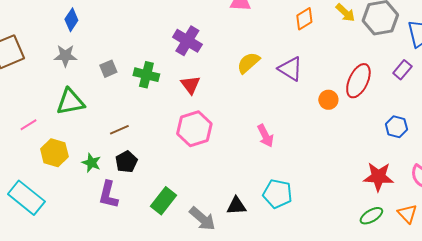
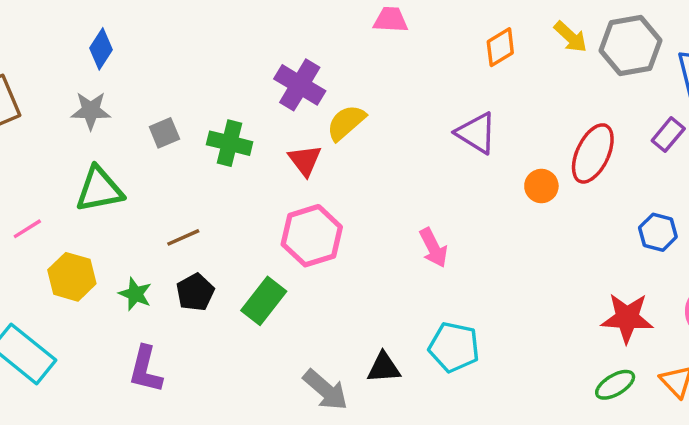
yellow semicircle: (248, 63) -> (346, 123), moved
purple L-shape: (108, 195) -> (146, 369), moved
green rectangle: (163, 201) -> (264, 301), moved

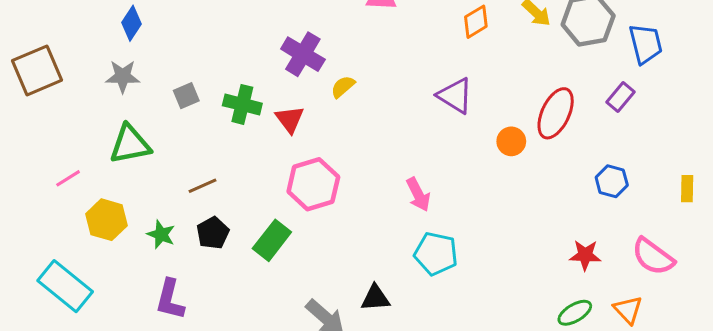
yellow semicircle: (346, 123) -> (343, 87), size x0.7
red triangle: (305, 160) -> (290, 119), moved
red star: (627, 318) -> (585, 255), size x0.7
cyan pentagon: (454, 347) -> (436, 254), moved

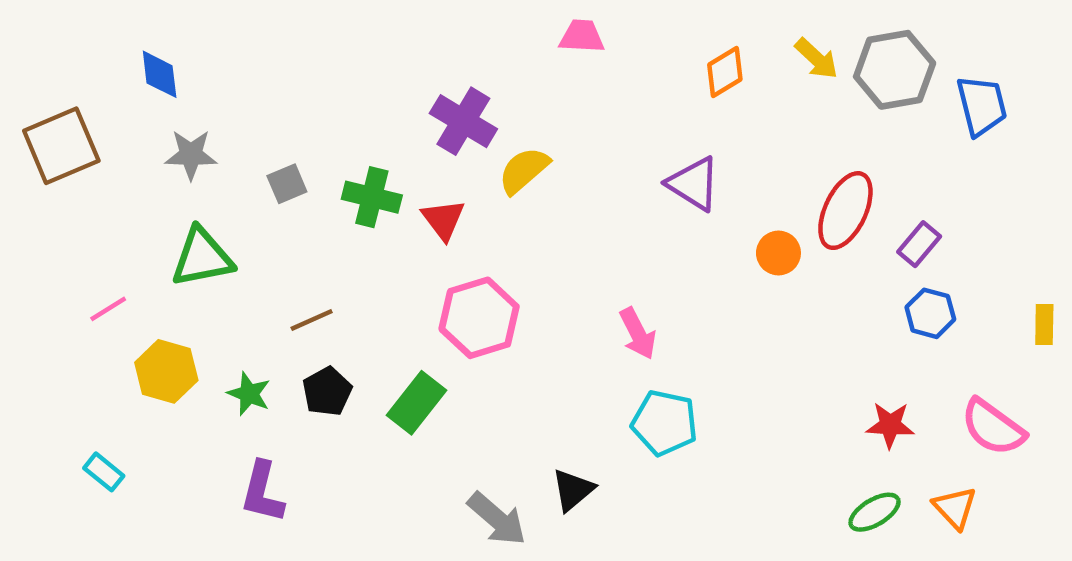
blue diamond: (132, 23) -> (160, 74), moved, turned -40
yellow semicircle: (343, 87) -> (524, 170), size x1.4
purple rectangle: (621, 97) -> (919, 244), moved
cyan rectangle: (65, 286) -> (104, 472), size x0.5
black triangle: (375, 298) -> (573, 490), turned -36

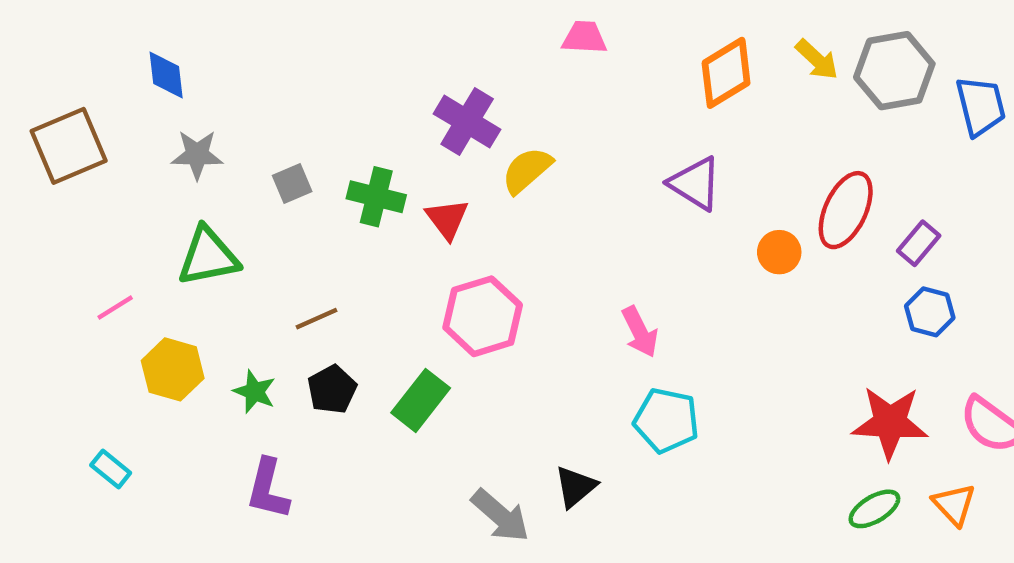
orange diamond: (725, 72) -> (726, 73), size x1.4
red star: (890, 425) -> (890, 423), size x1.6

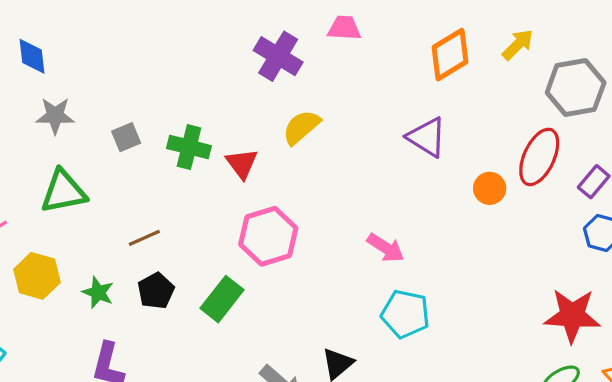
yellow arrow: (817, 60) -> (518, 45), turned -88
gray hexagon: (894, 71) -> (576, 88), moved
purple cross: (467, 122) -> (278, 56), moved
pink arrow: (640, 332) -> (386, 248), turned -30

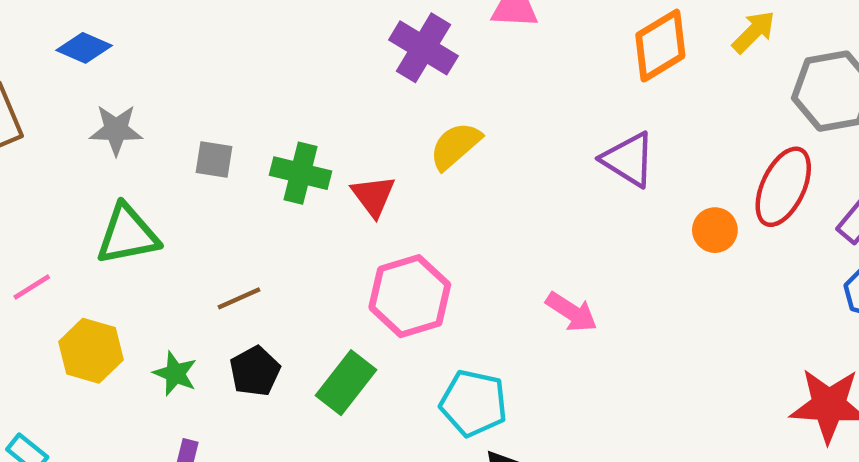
blue diamond: (32, 56) -> (84, 48), turned -60
gray square: (126, 137) -> (214, 159), turned 32
cyan pentagon: (405, 314) -> (474, 403), moved

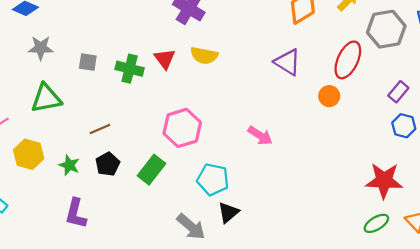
yellow semicircle: (455, 146) -> (204, 56), turned -128
red ellipse: (783, 187) -> (348, 60), moved
red triangle: (373, 196) -> (165, 59), moved

